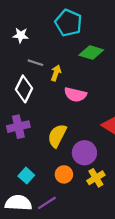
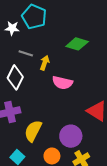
cyan pentagon: (69, 23) -> (34, 17), moved
yellow semicircle: (57, 136) -> (33, 131), moved

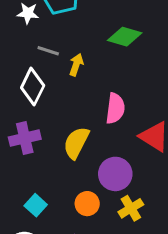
pink semicircle: (62, 83) -> (115, 108), moved, turned -96
yellow semicircle: (33, 131) -> (76, 143), moved

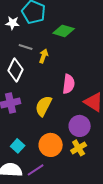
green diamond: (125, 37) -> (64, 31), moved
purple circle: (115, 174) -> (80, 126), moved
orange circle: (87, 204) -> (51, 145), size x1.5

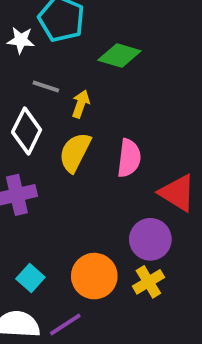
yellow semicircle: (44, 106) -> (75, 152), moved

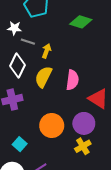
white star: (21, 40) -> (14, 28), moved
green diamond: (119, 56) -> (81, 22), moved
orange circle: (94, 276) -> (52, 126), moved

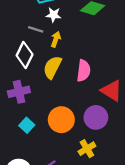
white star: (14, 28) -> (54, 15), moved
cyan square: (20, 144) -> (27, 125), moved
yellow cross: (83, 146) -> (87, 149), moved

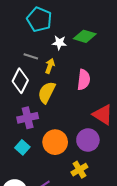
white star: (54, 15) -> (59, 43), moved
pink semicircle: (84, 71) -> (84, 80), moved
purple cross: (19, 92) -> (28, 118), moved

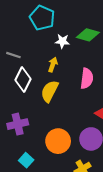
gray line: (31, 56) -> (13, 55), moved
purple cross: (28, 118) -> (18, 124), moved
cyan square: (22, 147) -> (26, 160), moved

